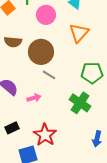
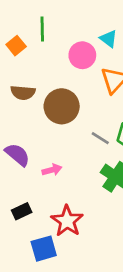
pink circle: (46, 15) -> (82, 55), moved
gray line: (49, 75) -> (100, 138), moved

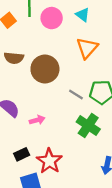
pink circle: (82, 55) -> (52, 18), moved
black rectangle: (22, 211) -> (22, 154), moved

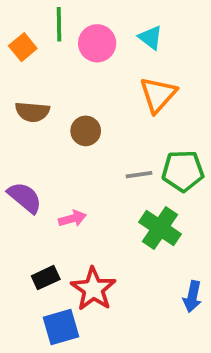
brown circle: (45, 69) -> (86, 131), size x0.6
gray line: (76, 94) -> (139, 175), turned -40

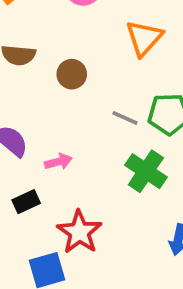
gray line: (139, 175) -> (125, 118), turned 32
black rectangle: (46, 278) -> (26, 202), moved

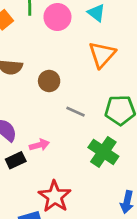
gray line: (125, 118) -> (76, 112), moved
black rectangle: (26, 202) -> (16, 160), moved

